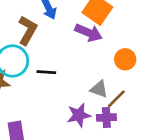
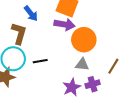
orange circle: (125, 59) -> (84, 40), moved, size x1.5
brown line: (116, 99) -> (113, 66), moved

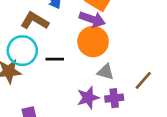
brown L-shape: (19, 33) -> (35, 21), turned -85
orange circle: (84, 40) -> (93, 42), moved

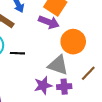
orange circle: (93, 42) -> (73, 42), moved
gray triangle: (106, 72) -> (58, 65), size x1.5

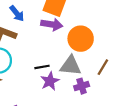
black line: (17, 53) -> (42, 67), moved
purple star: (43, 85) -> (50, 81), moved

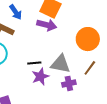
orange circle: (81, 39) -> (88, 39), moved

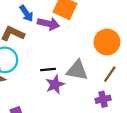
purple arrow: (47, 25) -> (49, 24), moved
purple cross: (69, 83) -> (103, 99), moved

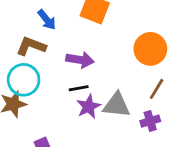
purple arrow: (49, 24) -> (80, 60), moved
gray triangle: (77, 70) -> (117, 105), moved

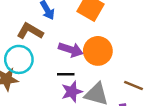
orange circle: (150, 49) -> (98, 51), moved
brown line: (157, 89) -> (134, 86), turned 72

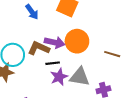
brown L-shape: (30, 31) -> (39, 48), moved
brown line: (134, 86) -> (112, 54), moved

